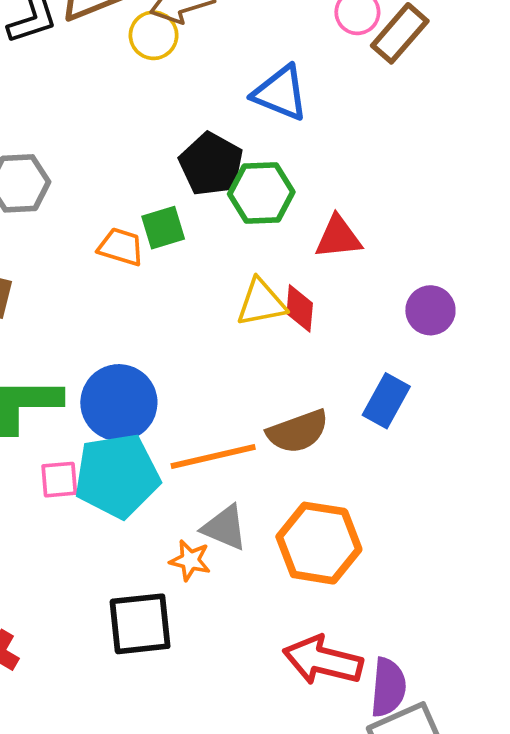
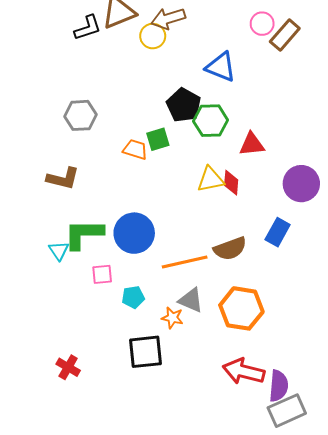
purple circle: (430, 310) -> (301, 184), size x1.4
cyan pentagon: (117, 476) -> (133, 297), moved, size x0.5

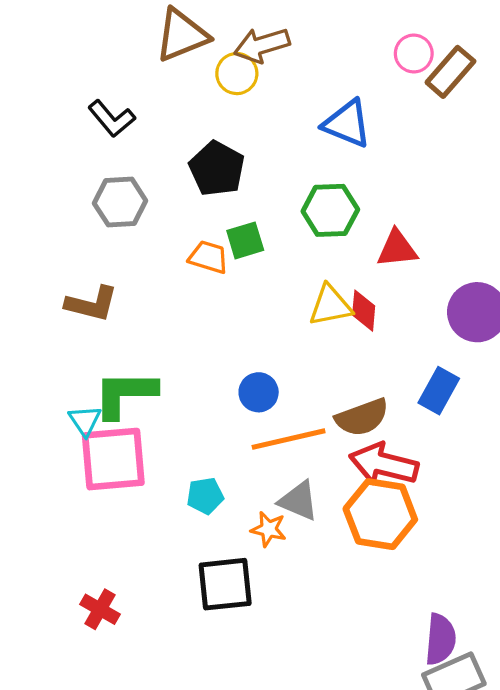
black L-shape: (88, 28) -> (112, 119), moved, turned 68
black pentagon: (184, 105) -> (217, 169), moved
blue circle: (134, 233) -> (259, 392), moved, size x0.6
pink square: (102, 274) -> (113, 459), moved, size x2.0
red arrow: (244, 371) -> (384, 464), moved

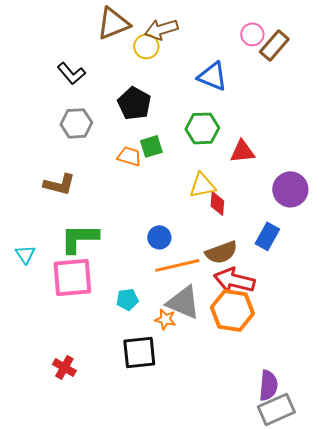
red diamond: (364, 311) -> (217, 203), moved
cyan triangle: (85, 421) -> (25, 254), moved
gray triangle: (299, 501) -> (183, 302), size x1.4

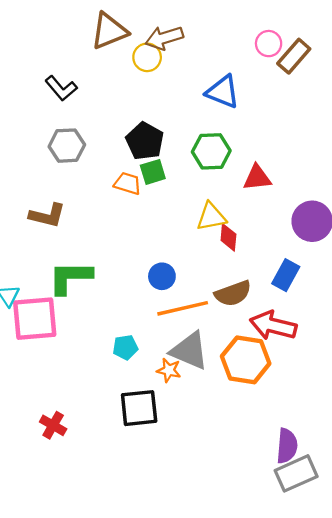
black pentagon: (134, 103) -> (145, 141), moved
pink square: (72, 277) -> (35, 319), moved
red arrow: (234, 280) -> (273, 326), moved

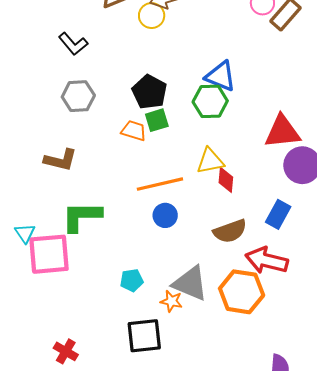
blue triangle: (223, 92) -> (221, 76), moved
red triangle: (257, 178) -> (282, 132), moved, size x1.4
orange line: (183, 308) -> (160, 184), moved

